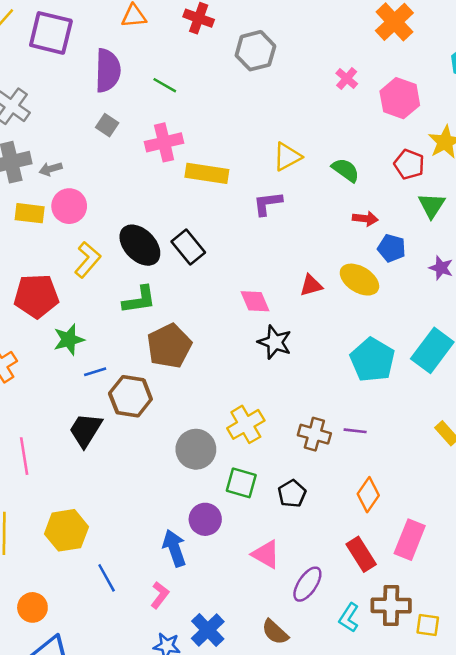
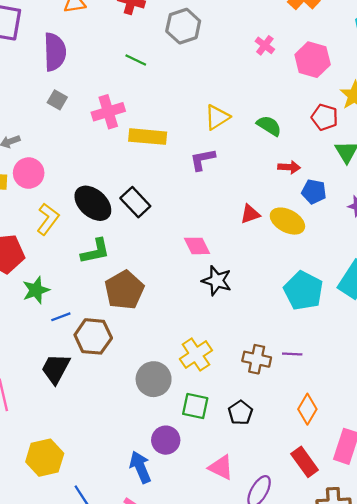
green line: (165, 85) -> (136, 60), moved
red triangle: (311, 285) -> (250, 214), moved

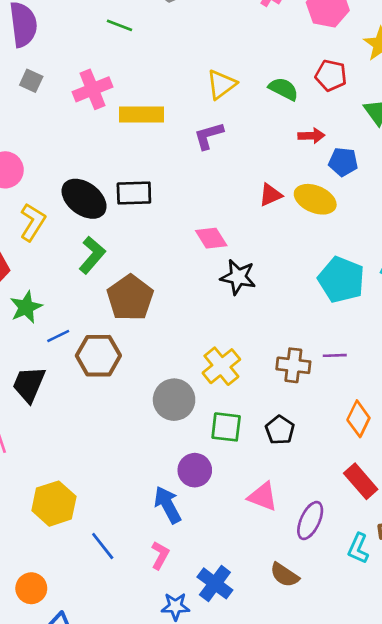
red pentagon: (325, 117) -> (331, 75), moved
black rectangle: (135, 202) -> (134, 193), turned -44
green L-shape: (95, 251) -> (92, 255), turned -32
black trapezoid: (56, 369) -> (29, 384), moved

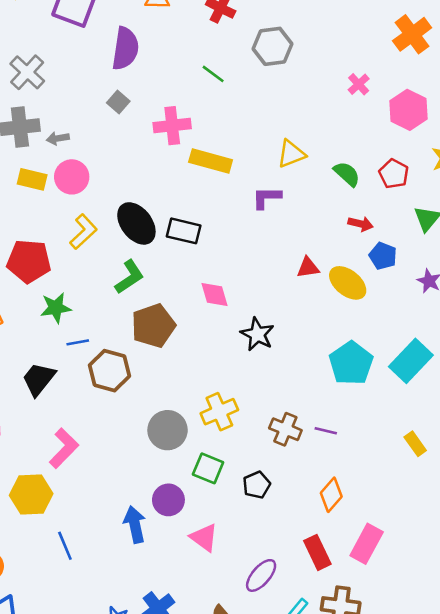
pink diamond: (211, 238) -> (214, 294), moved
pink triangle: (263, 497) -> (204, 538), moved
pink L-shape: (160, 555) -> (64, 448), moved, size x1.5

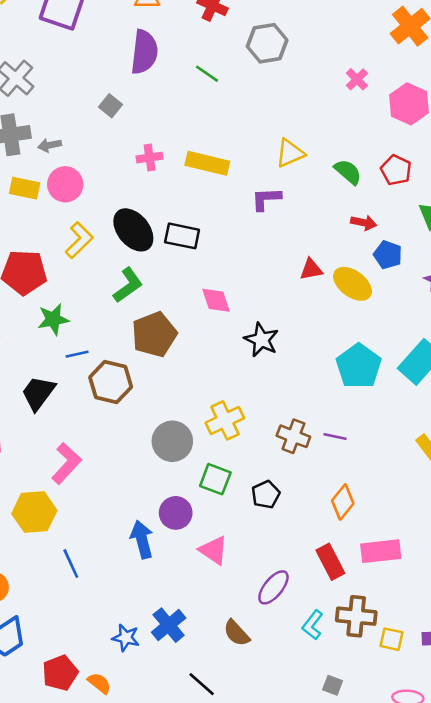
purple semicircle: (125, 48) -> (144, 52), moved
pink cross: (172, 126) -> (150, 158), moved, size x0.7
pink rectangle: (367, 544) -> (381, 551), turned 57

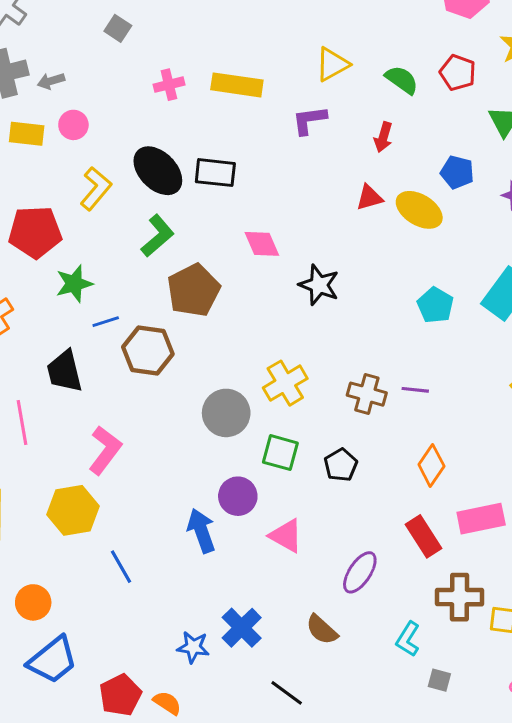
pink circle: (65, 184) -> (73, 125), size x0.7
red arrow: (364, 223) -> (383, 137), moved, turned 100
cyan pentagon: (359, 366) -> (435, 305), size x0.7
black trapezoid: (38, 393) -> (65, 371), turned -45
cyan L-shape: (313, 625) -> (408, 639), moved

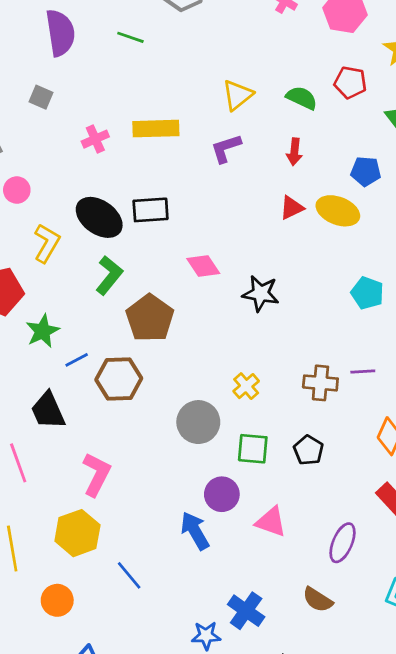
yellow cross: (285, 383) -> (246, 386), size x0.7
orange circle: (33, 602) -> (57, 600), moved

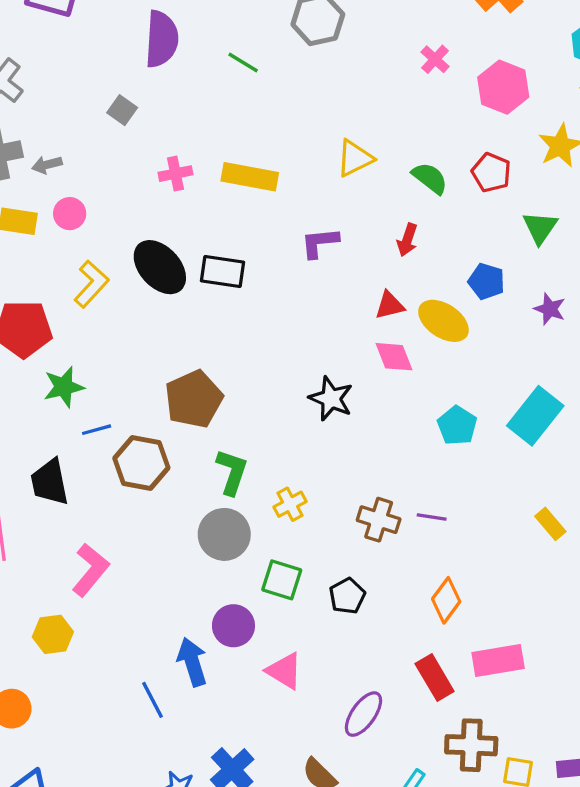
purple L-shape: (226, 148) -> (320, 243), moved
pink diamond: (203, 266) -> (394, 357), moved
green L-shape: (109, 275) -> (232, 472), moved, turned -33
yellow hexagon: (77, 533) -> (53, 634), size x0.7
blue line: (129, 575) -> (153, 700), moved

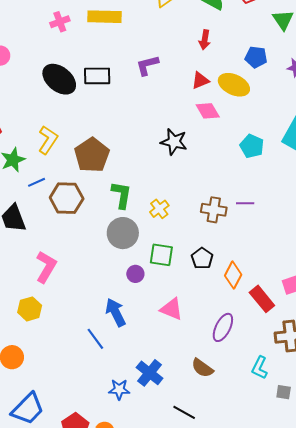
purple L-shape: (320, 243) -> (147, 65), moved
yellow L-shape: (91, 284) -> (48, 140), moved
orange diamond: (446, 600) -> (233, 275), moved
purple circle: (233, 626) -> (135, 274), moved, size x0.7

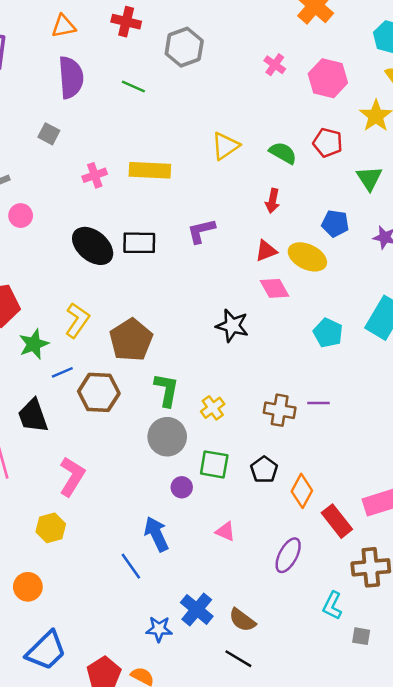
pink triangle: (172, 309) -> (225, 531), size x0.7
brown semicircle: (202, 368) -> (242, 620), moved

